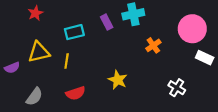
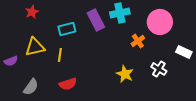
purple rectangle: (107, 22) -> (96, 20), size x1.5
pink circle: (192, 29) -> (160, 22), moved
yellow star: (118, 80) -> (125, 74), moved
white cross: (177, 88) -> (159, 69), moved

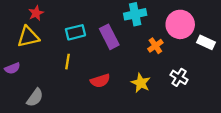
purple rectangle: (96, 20) -> (109, 37), moved
yellow triangle: (35, 47) -> (28, 37), moved
white rectangle: (184, 52) -> (206, 42), moved
red semicircle: (68, 84) -> (100, 81), moved

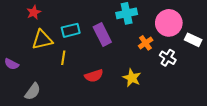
yellow triangle: (28, 37) -> (42, 40), moved
purple semicircle: (12, 68) -> (12, 64), turned 48
white cross: (179, 77) -> (168, 58), moved

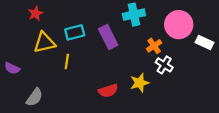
white cross: (168, 58) -> (164, 65), moved
red semicircle: (94, 76) -> (108, 91), moved
yellow star: (132, 78) -> (140, 83), turned 30

